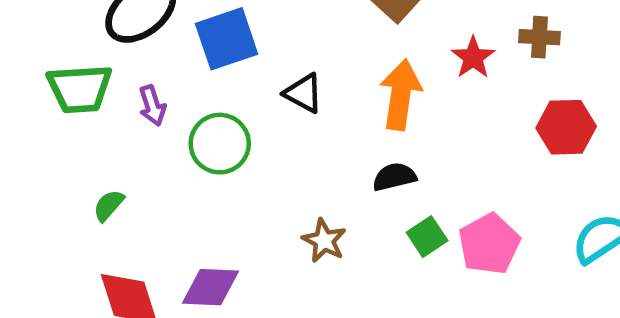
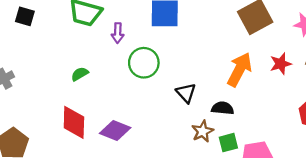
black triangle: (303, 93) -> (186, 93), moved
brown star: (324, 241) -> (203, 131), moved

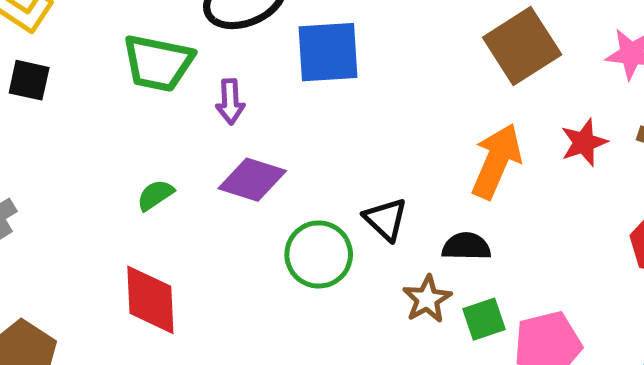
green circle: (144, 63) -> (319, 254), moved
purple diamond: (115, 131) -> (252, 180), moved

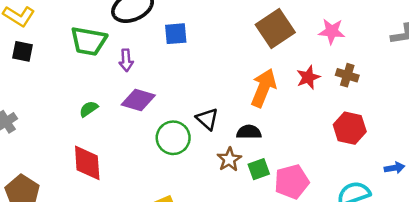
blue square: (328, 52) -> (176, 34), size x0.7

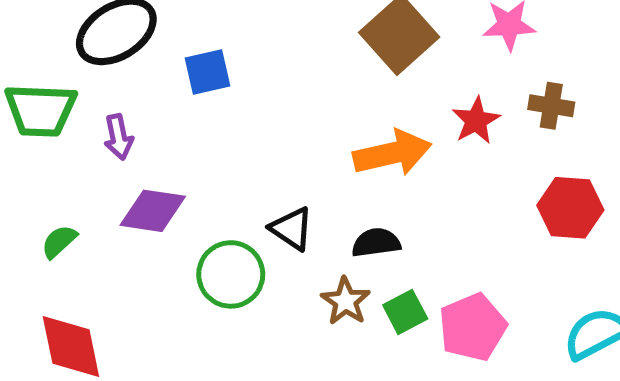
orange arrow: (263, 88) -> (392, 153), turned 63

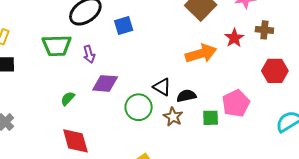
black semicircle: (376, 243) -> (186, 96), moved
brown star: (346, 301) -> (173, 117), moved
green square: (405, 312) -> (211, 118), turned 30
pink pentagon: (473, 327) -> (236, 103), moved

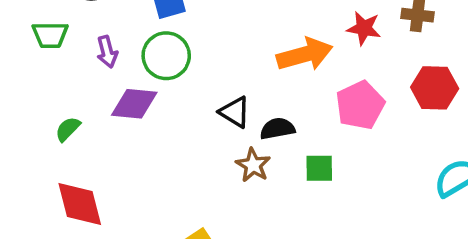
red star: (234, 38) -> (364, 28), turned -30
green trapezoid: (57, 46) -> (50, 35), size x0.7
pink pentagon: (236, 103) -> (360, 105), moved
green circle: (139, 107) -> (166, 56), moved

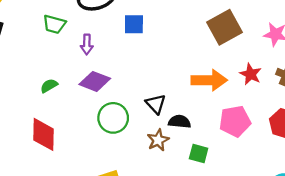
green circle: (166, 56) -> (113, 118), moved

